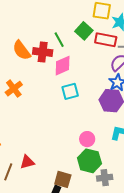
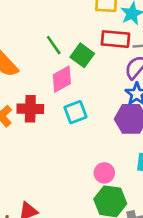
green square: (84, 31) -> (82, 55), moved
red cross: (43, 52) -> (30, 109), moved

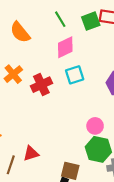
green square: (82, 55) -> (91, 21), moved, turned 30
red cross: (30, 109) -> (41, 85), moved, turned -30

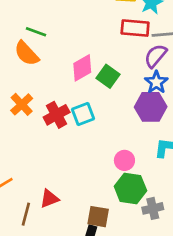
green line: (60, 19) -> (36, 32), moved, turned -35
green square: (91, 21) -> (108, 76), moved, turned -30
cyan square: (75, 75) -> (83, 114), moved

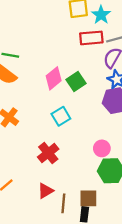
green square: (108, 76) -> (76, 82), turned 30
red cross: (57, 115) -> (48, 153), moved
brown line: (26, 214) -> (63, 203), moved

